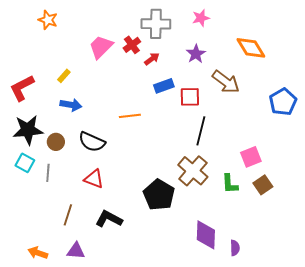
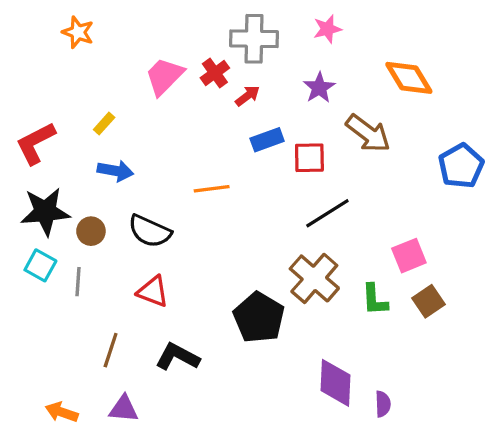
black line: (201, 131) -> (327, 213), turned 44

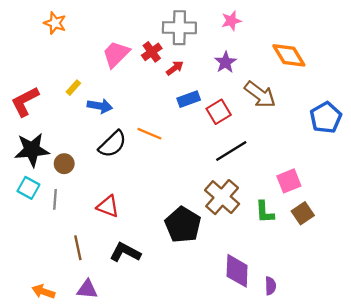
red square: (309, 158) -> (219, 112), turned -30
blue arrow: (115, 171) -> (100, 106), moved
orange line: (212, 189) -> (149, 134), turned 30
black semicircle: (150, 231) -> (113, 144), moved, turned -68
brown line: (111, 350) -> (78, 248), turned -30

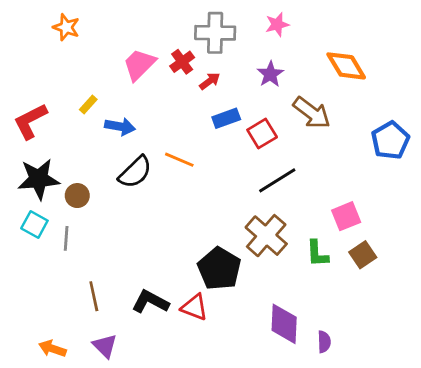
red triangle: (108, 206) -> (194, 307), moved
purple triangle: (87, 289) -> (105, 346), turned 40

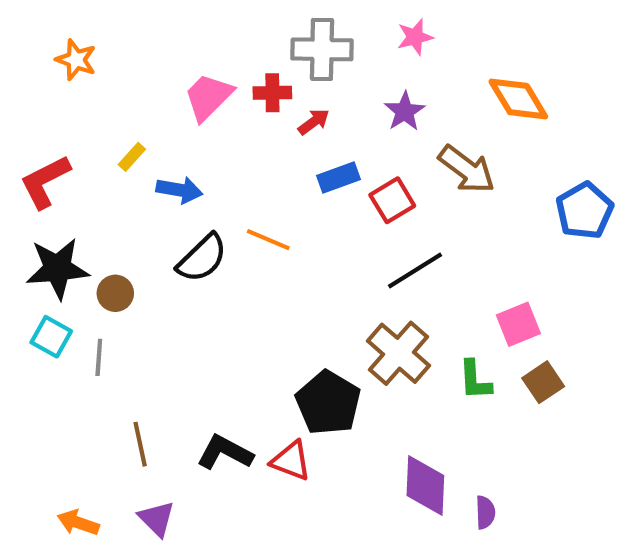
orange star: (66, 27) -> (76, 60), moved
red cross: (182, 62) -> (272, 93), turned 35

